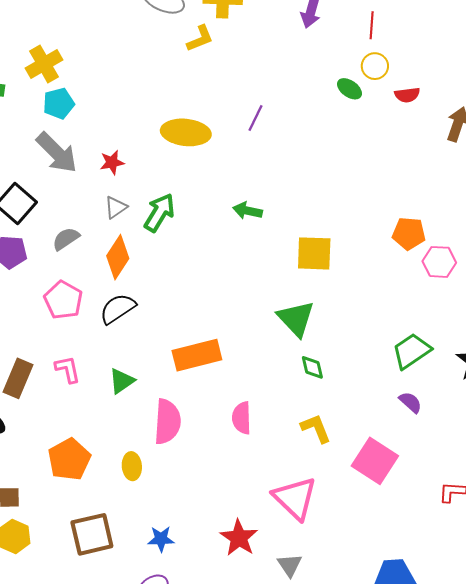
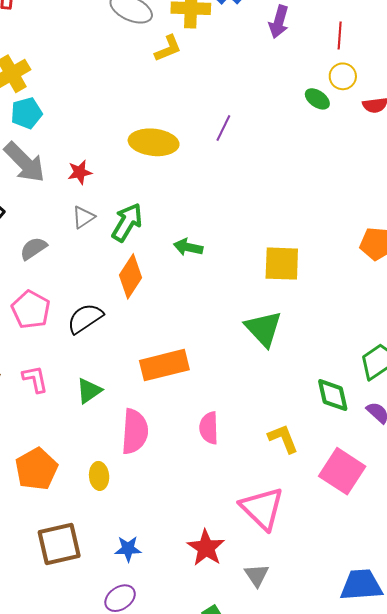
green arrow: (248, 211) -> (188, 247), moved
orange diamond: (118, 257) -> (130, 276), moved
green diamond: (312, 367) -> (333, 395), moved, size x1.4

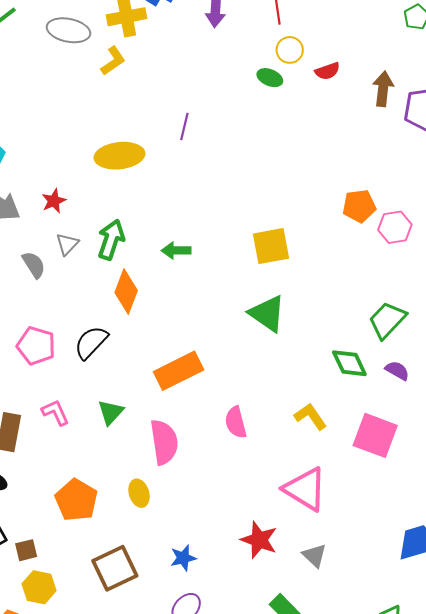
gray semicircle: (33, 248) -> (34, 265), moved, turned 104

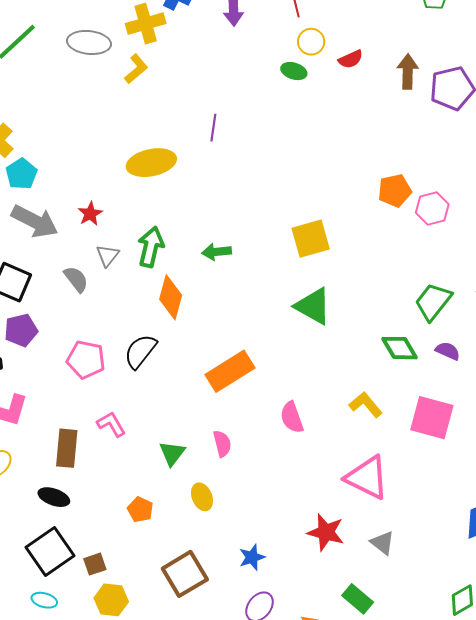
green triangle: (111, 412) -> (172, 453), moved
pink semicircle: (164, 442) -> (222, 444), size x0.6
orange pentagon: (76, 500) -> (140, 510), size x0.6

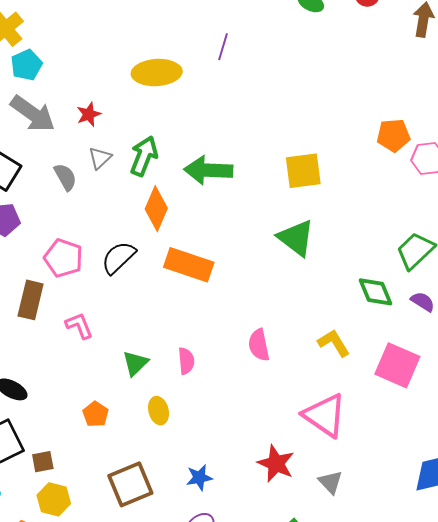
green arrow: (216, 252) -> (208, 170), size x1.6
orange rectangle: (230, 371) -> (189, 265), moved, turned 42
brown rectangle: (67, 448) -> (31, 300), moved

